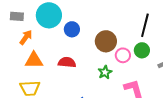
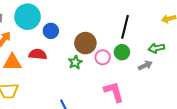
red semicircle: (67, 62) -> (38, 54), moved
green star: (105, 72) -> (75, 62), moved

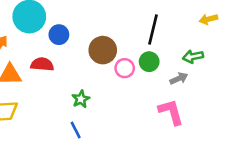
green star: (75, 62) -> (81, 99), moved
pink L-shape: (114, 92) -> (171, 112), moved

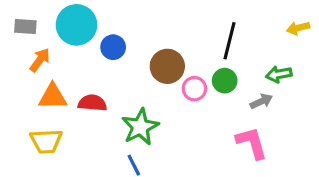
red semicircle: (42, 64) -> (92, 103), moved
green star: (81, 99) -> (140, 127), size x1.6

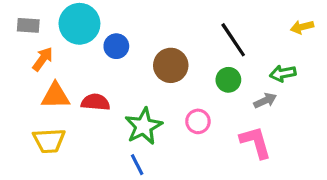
black line: (229, 41) -> (233, 40), turned -48
pink circle: (194, 89) -> (198, 121), moved

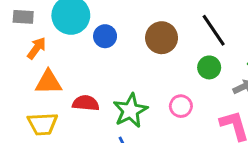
brown circle: (171, 65) -> (162, 38), moved
red semicircle: (95, 102) -> (86, 103), moved

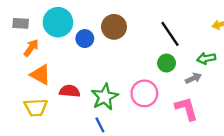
brown circle: (162, 38) -> (114, 27), moved
orange triangle: (48, 82) -> (40, 75), turned 30
pink circle: (181, 106) -> (144, 93), size x1.5

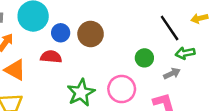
brown circle: (114, 27) -> (91, 34), moved
black line: (170, 34) -> (170, 28), moved
red semicircle: (70, 91) -> (51, 57), moved

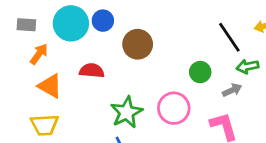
blue circle: (61, 33) -> (103, 21), moved

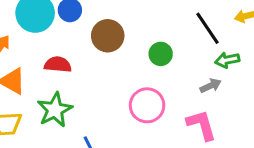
green circle: (200, 72) -> (161, 54), moved
green star: (127, 112) -> (55, 110), moved

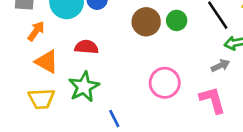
brown circle: (108, 36) -> (146, 22), moved
green circle: (161, 54) -> (177, 20), moved

